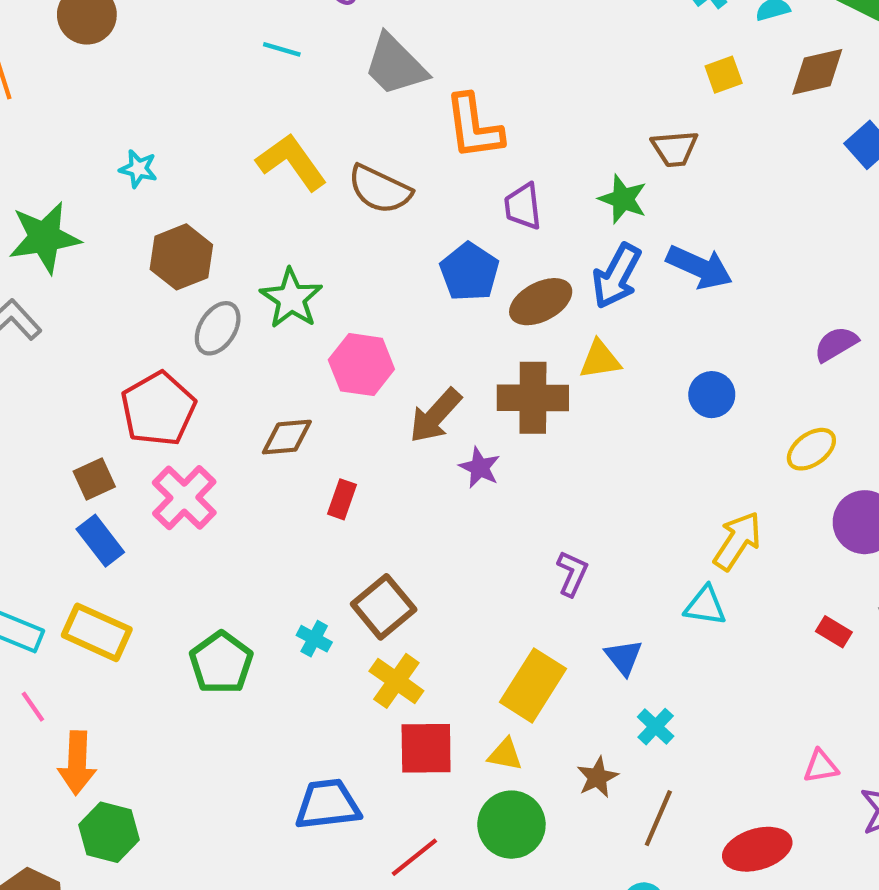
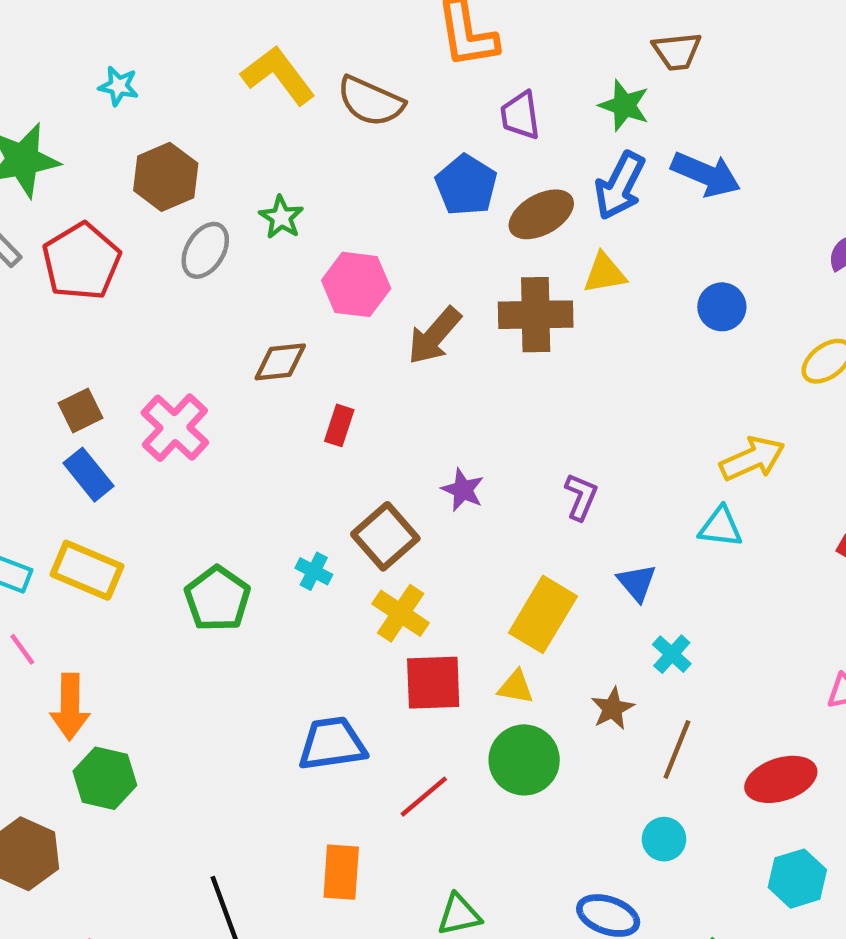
green star: (291, 298) -> (281, 217), size x0.7
red pentagon: (158, 409) -> (81, 261), moved
purple star: (480, 468) -> (463, 490), moved
yellow arrow: (737, 541) -> (752, 459), turned 34

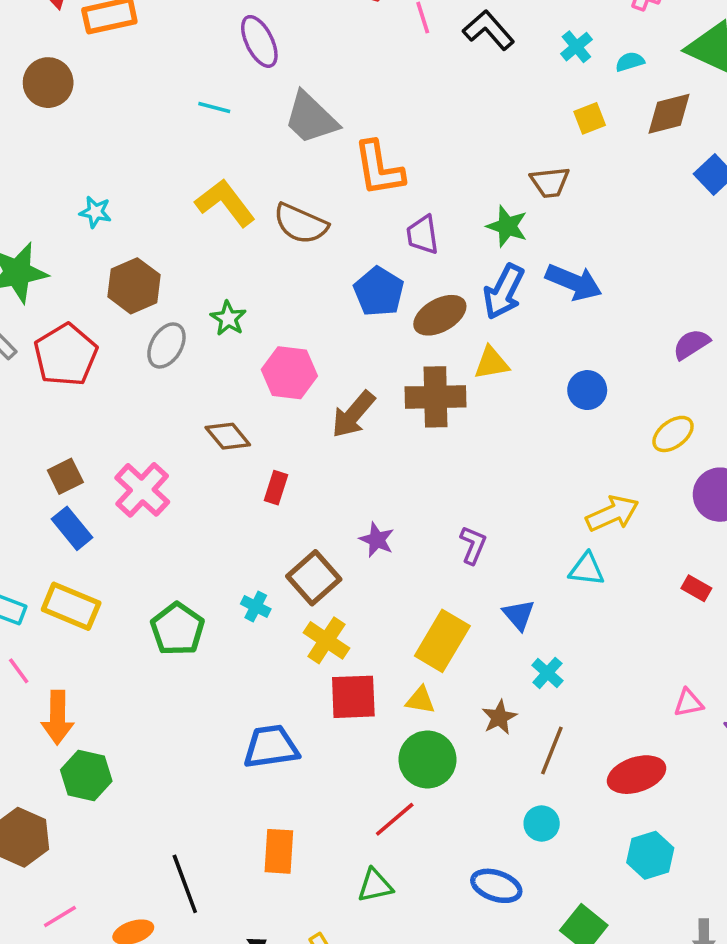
brown diamond: (280, 362) -> (228, 436), turned 57
red line: (424, 797) -> (395, 819), moved

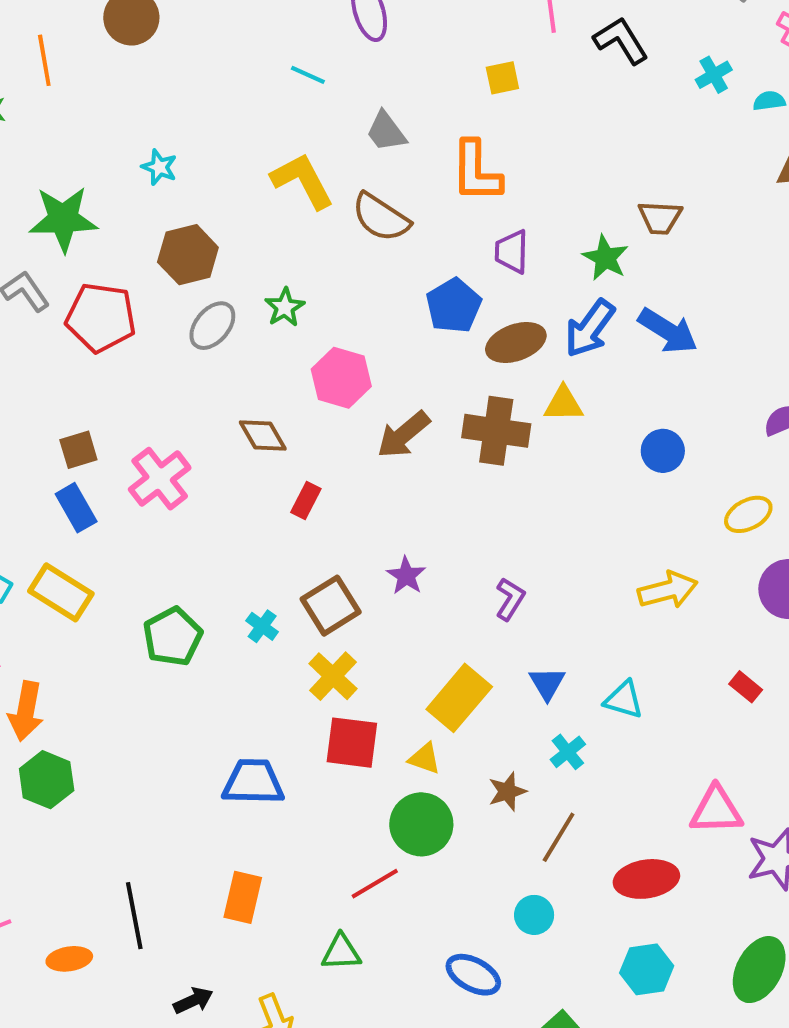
gray trapezoid: (311, 118) -> (386, 132), moved, size x0.7
yellow square: (590, 118) -> (502, 78), moved
red pentagon: (66, 355) -> (101, 317), turned 30
cyan triangle: (587, 569) -> (624, 700), moved
pink triangle: (689, 703) -> (716, 810), size x1.6

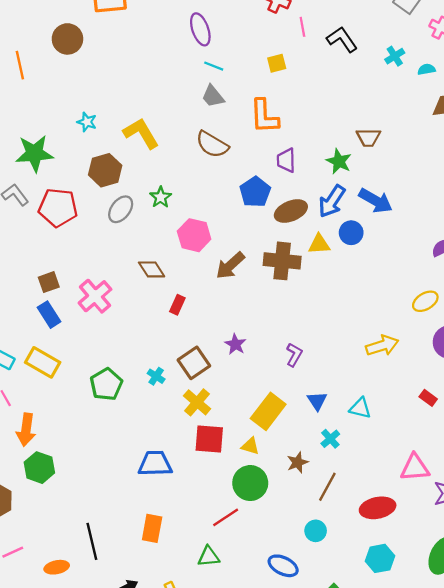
cyan line: (308, 75) -> (214, 66), moved
yellow L-shape: (302, 181) -> (141, 133), moved
blue circle: (663, 451) -> (351, 233), moved

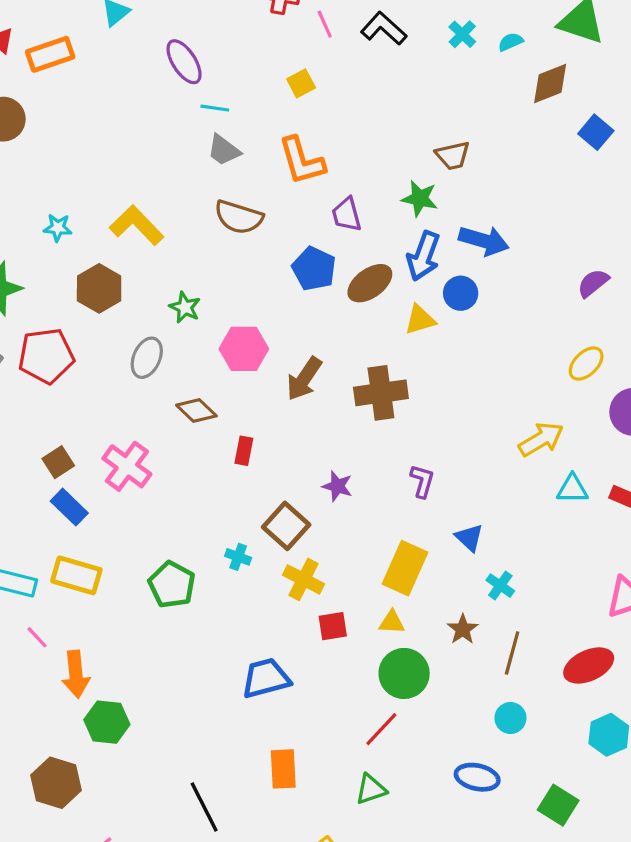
gray ellipse: (121, 209) -> (147, 358), moved
brown cross: (282, 261) -> (381, 393), moved
cyan triangle: (360, 408) -> (572, 489), moved
red square: (209, 439) -> (333, 626), size x0.7

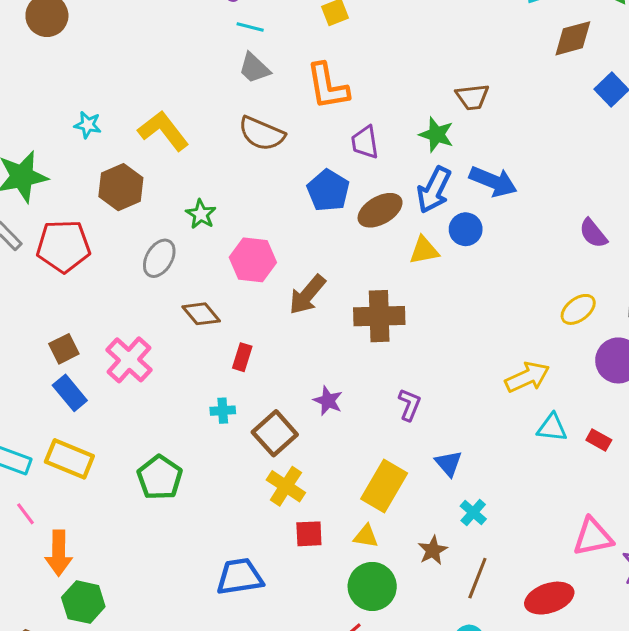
purple semicircle: (593, 283) -> (593, 233), turned -96
cyan cross: (238, 557) -> (223, 411), moved, turned -30

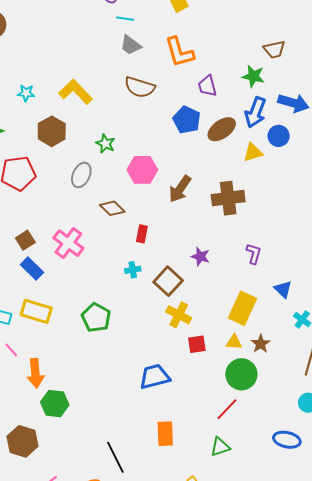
brown star: (433, 550) -> (261, 344), moved

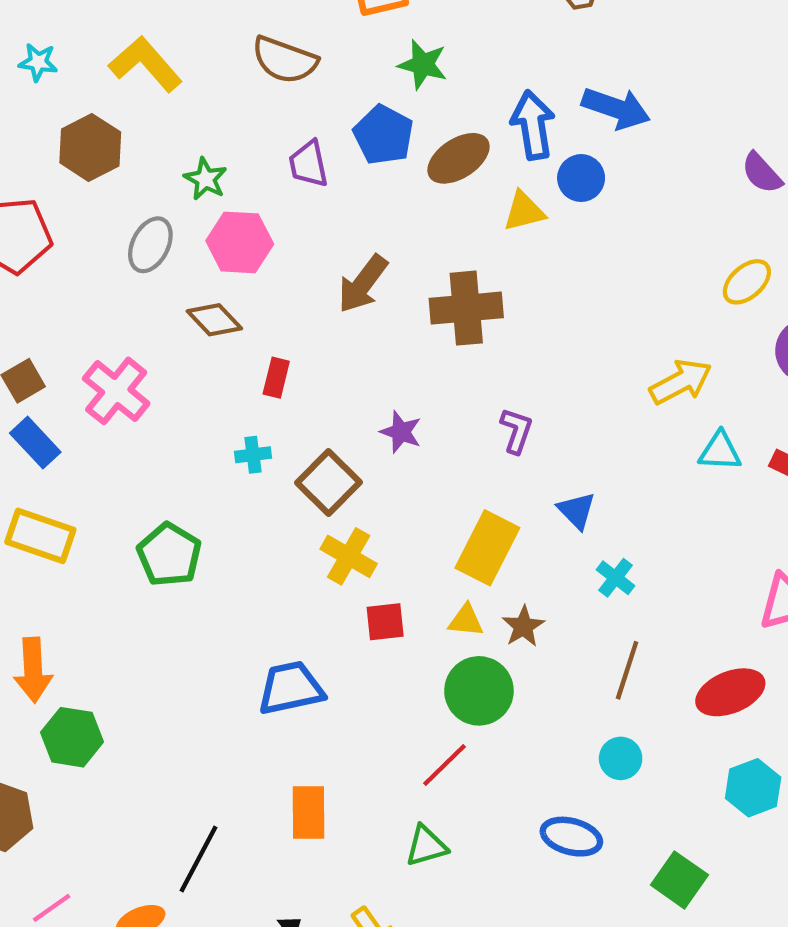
green star: (253, 76) -> (423, 65), moved
purple trapezoid: (207, 86) -> (308, 164), moved
blue arrow: (255, 112) -> (533, 125), turned 148
pink hexagon: (142, 170) -> (240, 242), moved
black line: (115, 457) -> (199, 859), turned 52

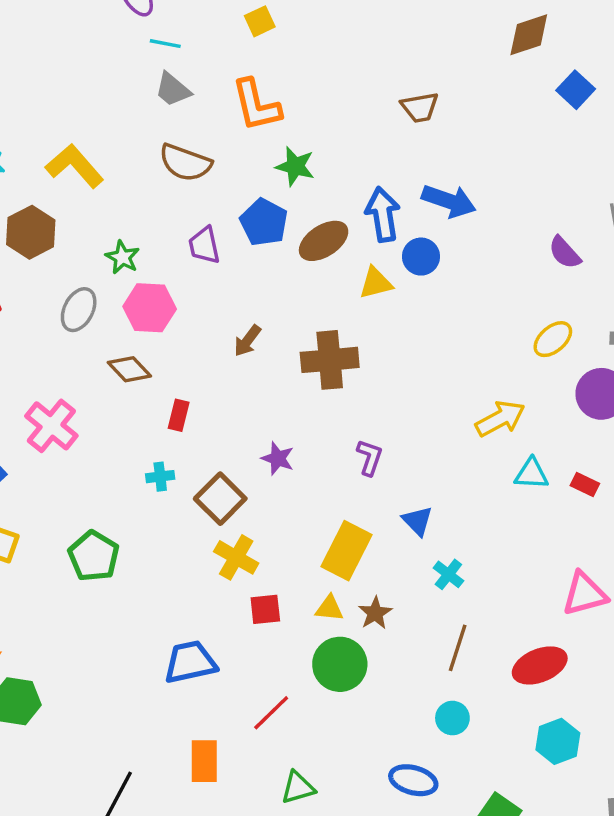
brown arrow: (363, 284) -> (247, 341), size x0.7
red line: (445, 765) -> (271, 713), moved

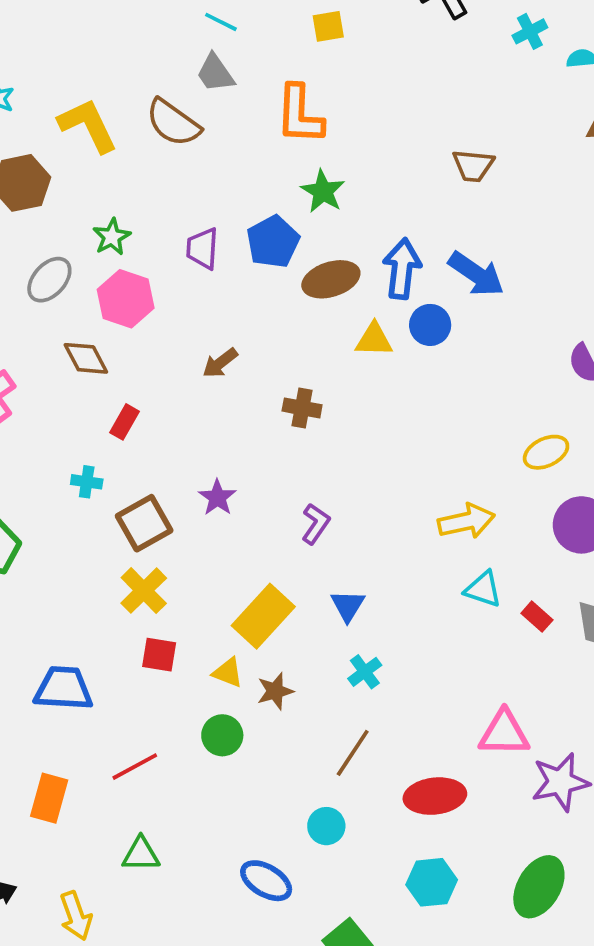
brown semicircle: (185, 163) -> (173, 123), moved
brown cross: (330, 360) -> (302, 408), size x0.6
green circle: (340, 664) -> (222, 735), size x0.7

